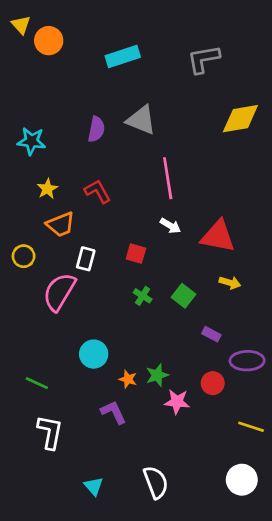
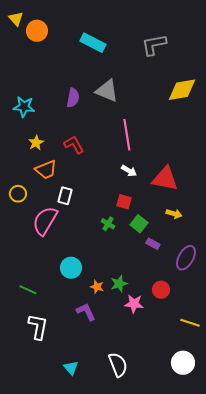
cyan rectangle: (123, 56) -> (93, 43), turned 45
red square: (136, 254) -> (124, 202), moved
purple rectangle: (211, 334) -> (153, 244), moved
purple ellipse: (247, 361) -> (186, 258), moved, turned -60

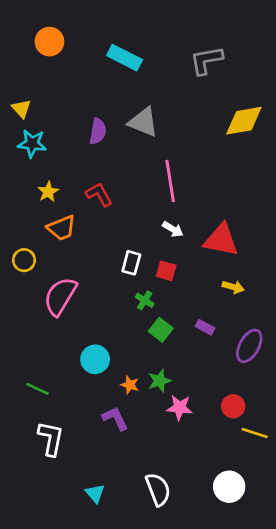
yellow triangle: (16, 19) -> (21, 109), moved
white rectangle: (65, 196) -> (131, 263), moved
green square: (139, 224) -> (161, 330), moved
red circle: (161, 290) -> (233, 406), moved
white circle: (183, 363) -> (229, 487), moved

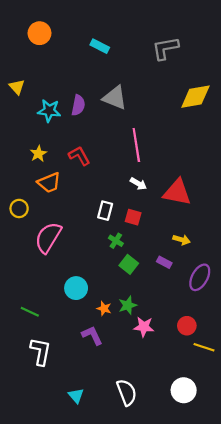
cyan rectangle: (125, 58) -> (100, 46), size x0.7
cyan star: (32, 143) -> (49, 111), moved
yellow arrow: (233, 287) -> (181, 240), moved

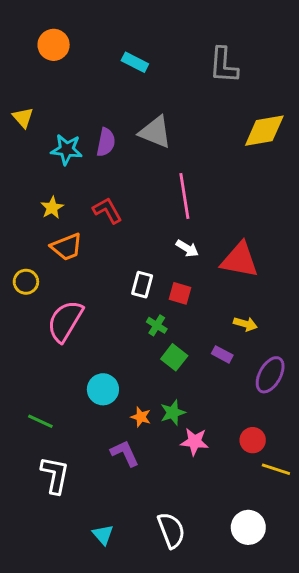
gray L-shape: (165, 48) -> (224, 65), turned -76

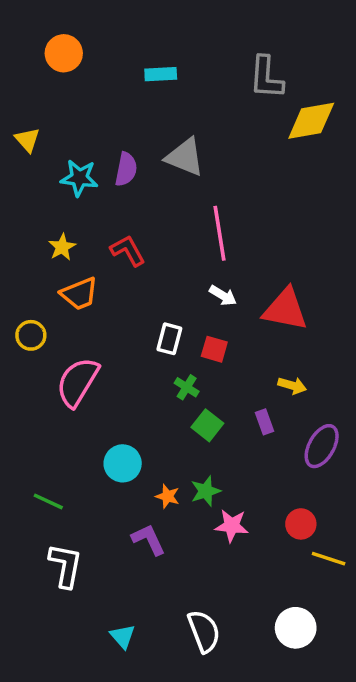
cyan rectangle: (135, 62) -> (161, 74), turned -30
yellow diamond: (264, 131) -> (311, 121), moved
purple rectangle: (222, 354) -> (264, 422), turned 42

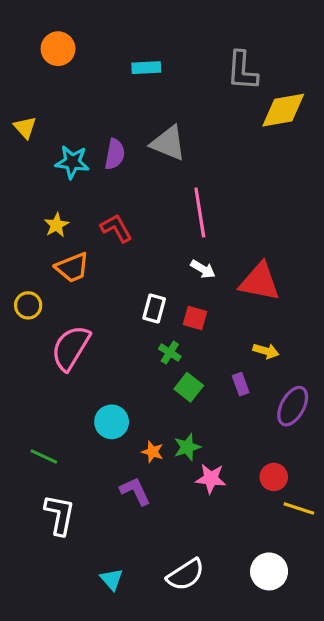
white semicircle: (204, 631) -> (186, 575), turned 78

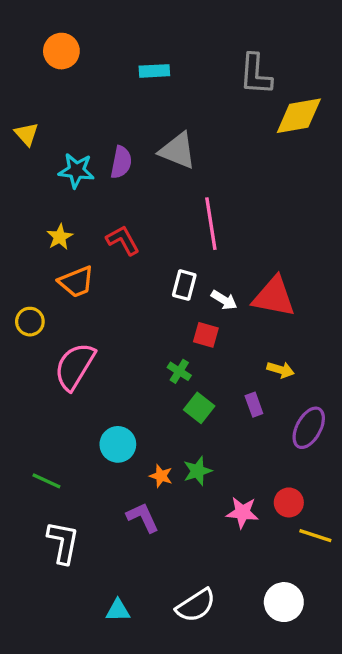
white arrow: (203, 269) -> (224, 300), moved
white rectangle: (154, 309) -> (184, 285), moved
pink star: (211, 479) -> (242, 512), moved
cyan triangle: (112, 579) -> (118, 610), turned -50

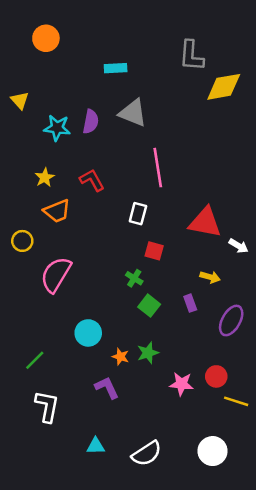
cyan rectangle: (154, 71) -> (116, 68), moved
white arrow: (224, 300) -> (239, 246), moved
green line: (46, 481) -> (35, 360), turned -70
cyan triangle: (118, 610) -> (96, 446), moved

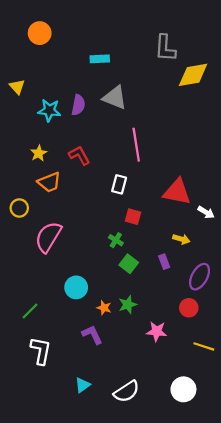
red circle: (216, 376) -> (189, 308), moved
cyan triangle: (96, 446) -> (83, 385), turned -35

